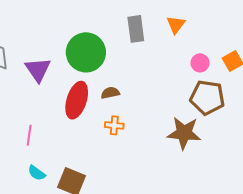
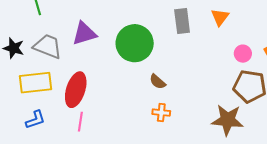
purple triangle: (38, 70) -> (84, 33), moved, turned 48
brown semicircle: (110, 93) -> (158, 82), turned -126
red ellipse: (77, 100) -> (76, 90), moved

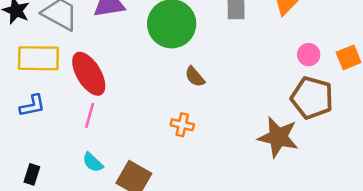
red ellipse: (76, 90) -> (89, 74), turned -56
orange cross: (161, 113) -> (182, 125), moved

